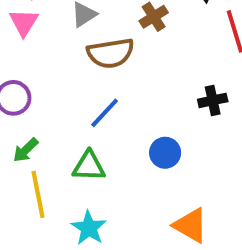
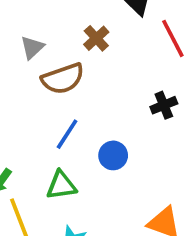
blue circle: (165, 153) -> (113, 155), moved

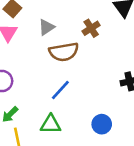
blue circle: (113, 155) -> (102, 124), moved

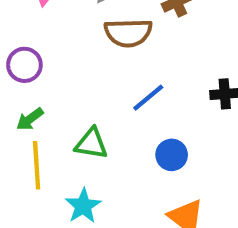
blue line: (60, 90) -> (148, 98), moved

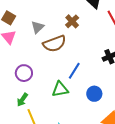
purple circle: (24, 65) -> (24, 73), moved
green triangle: (91, 144) -> (60, 89), moved

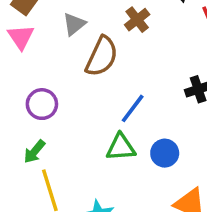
brown semicircle: (54, 44) -> (102, 56), turned -50
green triangle: (60, 89) -> (121, 147), moved

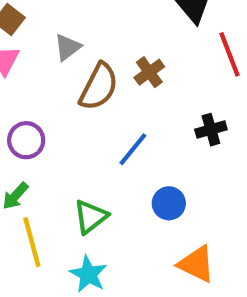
brown cross: (137, 20) -> (149, 72), moved
green triangle: (121, 147) -> (91, 217), moved, turned -36

